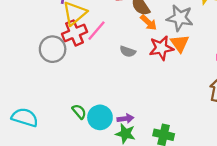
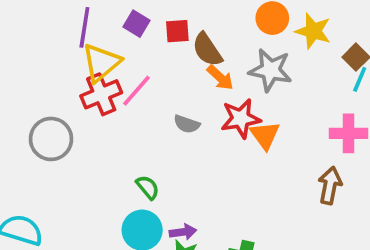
orange triangle: (180, 43) -> (265, 135), moved
gray circle: (53, 49) -> (51, 139), moved
green semicircle: (79, 112) -> (148, 187), moved

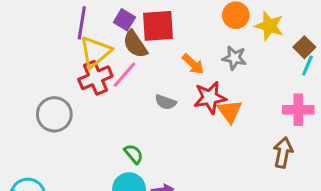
red square: (177, 31) -> (158, 26), size x1.6
brown semicircle: (207, 50) -> (135, 44), moved
gray star: (270, 70) -> (234, 58), size x0.7

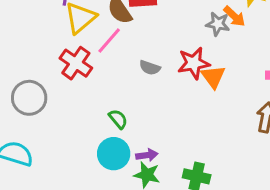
orange arrow: (193, 64) -> (234, 16), moved
red cross: (95, 78) -> (76, 63), moved, turned -32
gray circle: (54, 114) -> (29, 98), moved

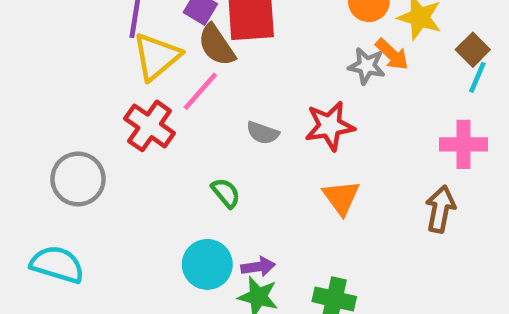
orange triangle: (213, 77) -> (341, 197), moved
green semicircle: (118, 119) -> (226, 193), moved

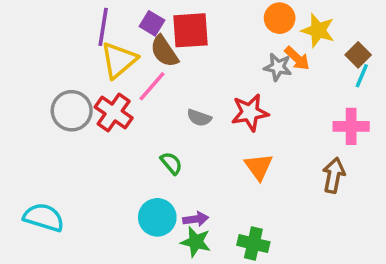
gray circle: (78, 179) -> (72, 111), moved

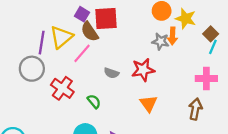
purple line: (103, 27) -> (42, 43), moved
orange arrow: (297, 58) -> (172, 36), turned 49
red cross: (114, 112) -> (62, 88), moved

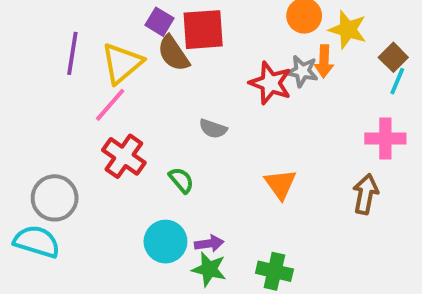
purple line: (42, 43) -> (72, 53), moved
pink line: (82, 53) -> (110, 105), moved
gray circle: (32, 69) -> (55, 198), moved
red star: (143, 70) -> (270, 83), moved, turned 30

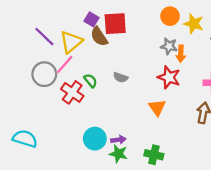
purple line: (72, 53) -> (44, 37), turned -55
orange arrow: (324, 61) -> (181, 54), moved
red star: (270, 83) -> (169, 77), moved
green semicircle: (181, 180) -> (90, 81), moved
gray circle: (55, 198) -> (44, 74), moved

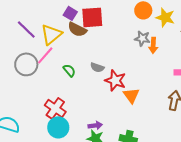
brown semicircle: (99, 37) -> (77, 29), turned -30
red star: (169, 77) -> (115, 80), moved
red cross: (72, 92) -> (55, 108), moved
cyan circle: (95, 139) -> (58, 127), moved

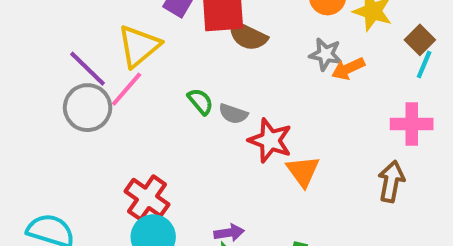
purple line: (26, 29) -> (88, 69), moved
brown semicircle: (77, 29) -> (248, 36), moved
orange arrow: (153, 45) -> (348, 69), turned 63
green semicircle: (69, 70) -> (200, 101), moved

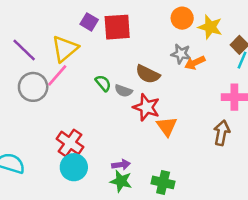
brown semicircle: (248, 36) -> (148, 74), moved
purple line: (88, 69) -> (24, 50), moved

